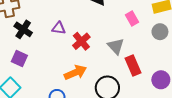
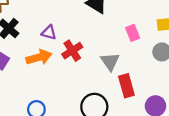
orange arrow: (75, 72) -> (39, 57), moved

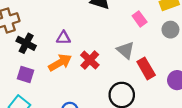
red cross: (72, 51) -> (90, 60), moved

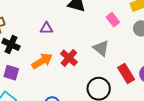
purple triangle: (63, 38) -> (46, 28), moved
red rectangle: (146, 68) -> (126, 73), moved

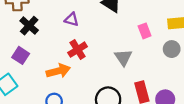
red cross: (69, 58) -> (78, 50), moved
orange arrow: (42, 61) -> (58, 71), moved

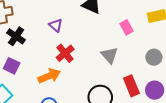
purple triangle: (72, 19) -> (56, 25), turned 32
gray circle: (172, 49) -> (154, 57), moved

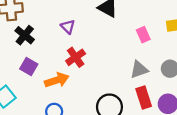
gray triangle: (109, 55) -> (139, 70), moved, turned 48
purple square: (12, 66) -> (29, 66), moved

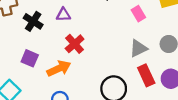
purple triangle: (68, 27) -> (63, 15), turned -40
black cross: (25, 35) -> (33, 21), moved

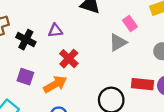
gray triangle: (138, 48) -> (118, 42), moved
red rectangle: (146, 75) -> (142, 84), turned -55

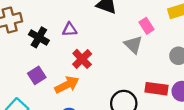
gray triangle: (118, 42) -> (133, 45), turned -48
purple square: (25, 77) -> (37, 75), turned 36

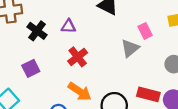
gray triangle: (133, 45) -> (130, 48), turned 30
orange arrow: (67, 85) -> (80, 92), moved, turned 55

